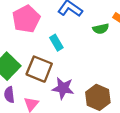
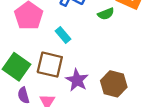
purple star: (63, 88) -> (77, 80), turned 30

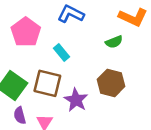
green semicircle: (106, 14) -> (114, 42), moved
brown hexagon: (114, 84) -> (111, 83), moved

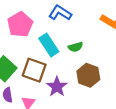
green semicircle: (114, 42) -> (75, 47), moved
cyan rectangle: (62, 52) -> (49, 45), size x1.5

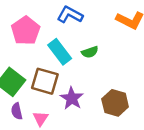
brown hexagon: (88, 75) -> (115, 103), moved

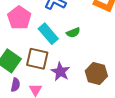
purple semicircle: (17, 111) -> (15, 85), turned -152

